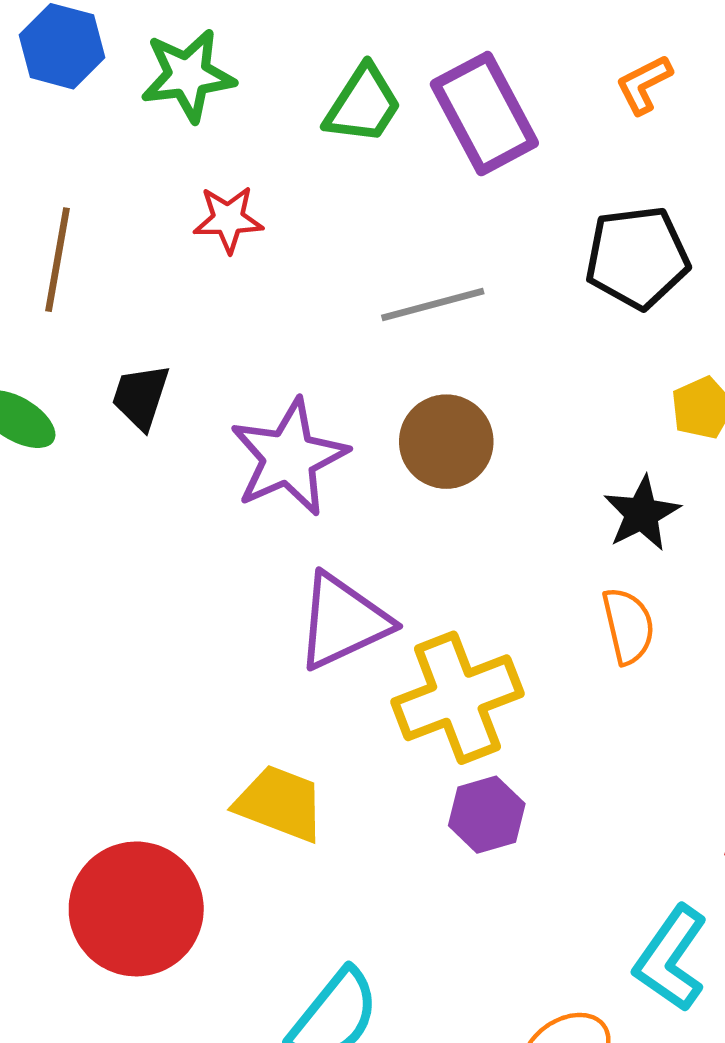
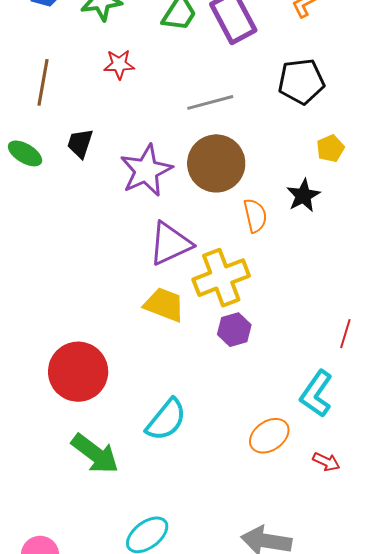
brown circle: (446, 442) -> (216, 163), size x1.4
orange semicircle: (628, 626) -> (255, 216), moved
yellow trapezoid: (280, 803) -> (164, 305), moved

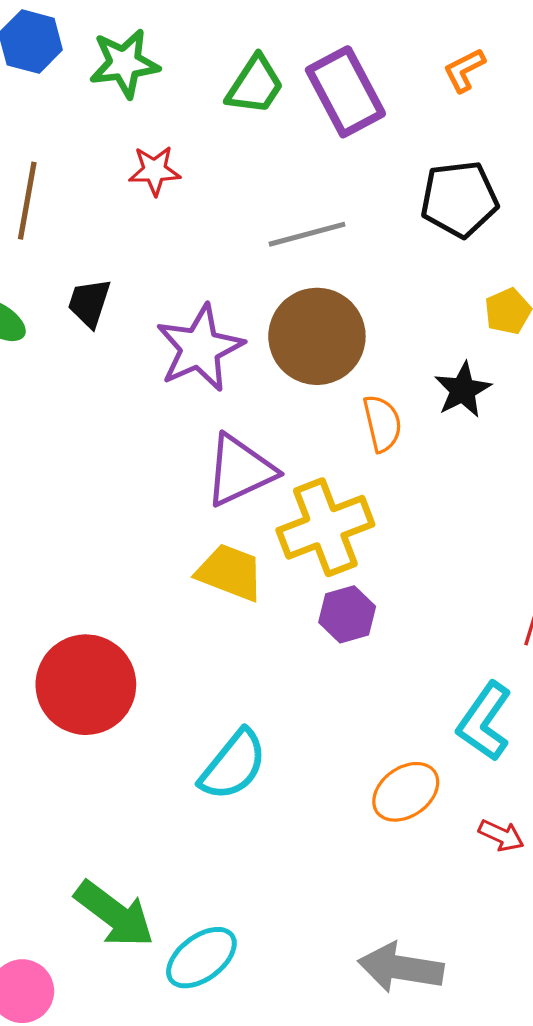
green arrow: (95, 454) -> (114, 914), moved

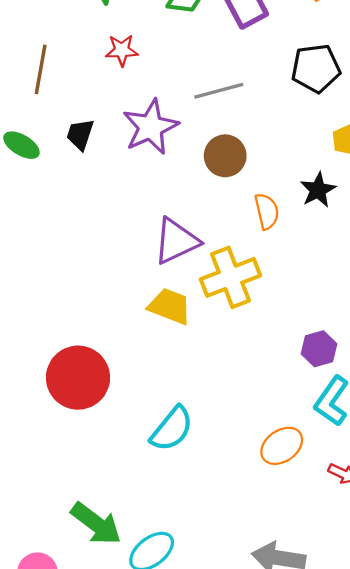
brown circle: (317, 336) -> (225, 156), size x0.7
purple star: (200, 348) -> (151, 127), moved
purple hexagon: (347, 614) -> (319, 349), moved

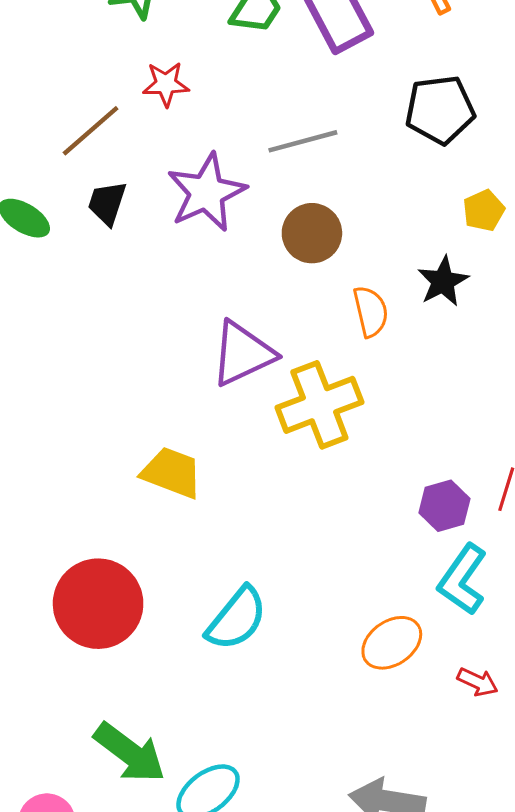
brown line: (41, 69) -> (91, 131), moved, turned 39
yellow trapezoid: (170, 306) -> (172, 473), moved
red circle: (78, 378) -> (98, 604), moved

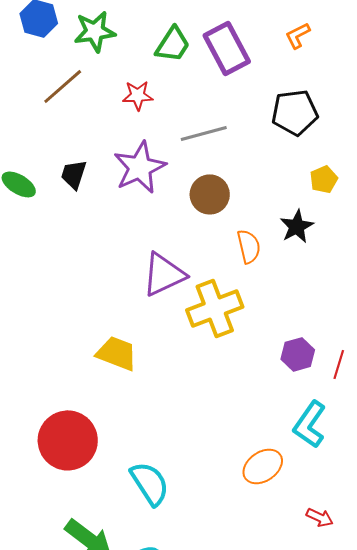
red star: (166, 84) -> (138, 95), moved
brown line: (91, 131) -> (63, 86), moved
purple hexagon: (444, 506) -> (298, 354), moved
cyan semicircle: (237, 619) -> (150, 483), moved, turned -72
red arrow: (478, 682) -> (320, 517), moved

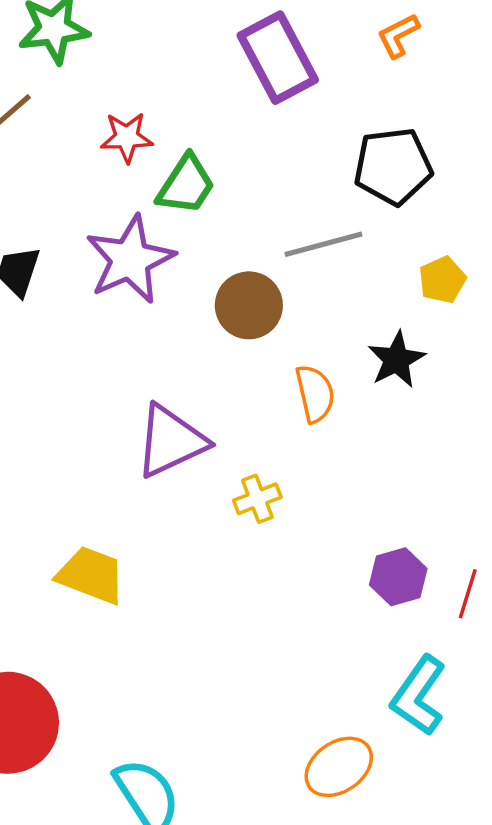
green trapezoid: (173, 44) -> (186, 185), moved
gray line: (204, 133) -> (324, 244), moved
yellow cross: (215, 308) -> (257, 499), size x0.5

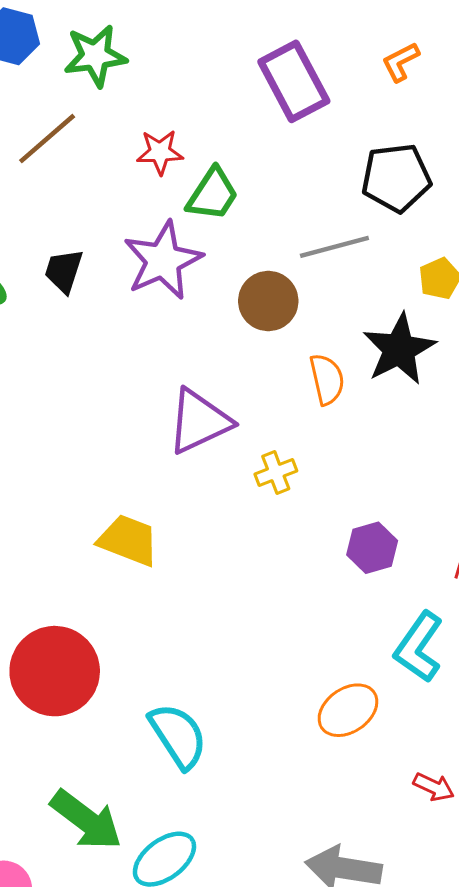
black star: (396, 360) -> (399, 349), size x1.4
purple hexagon: (398, 577) -> (372, 548), moved

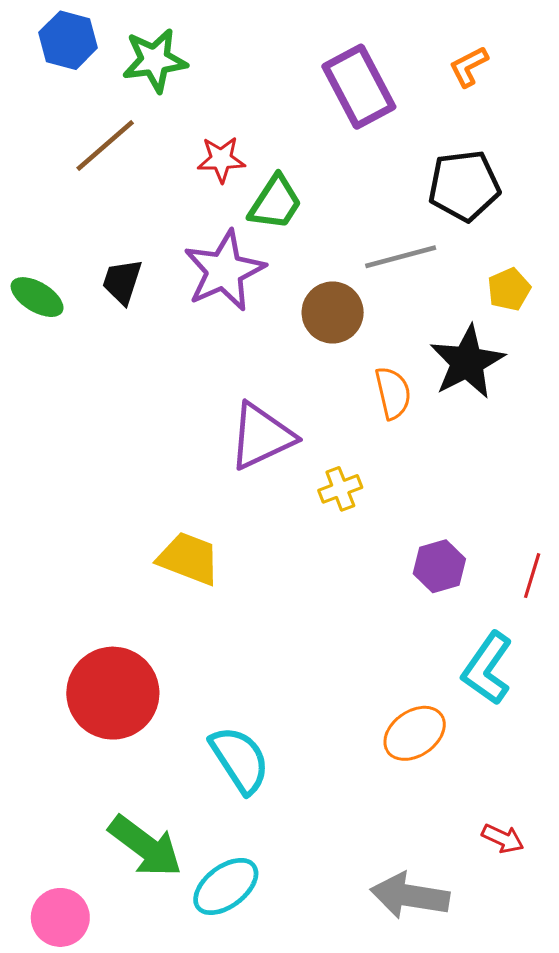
red arrow: (434, 787) -> (503, 839), moved

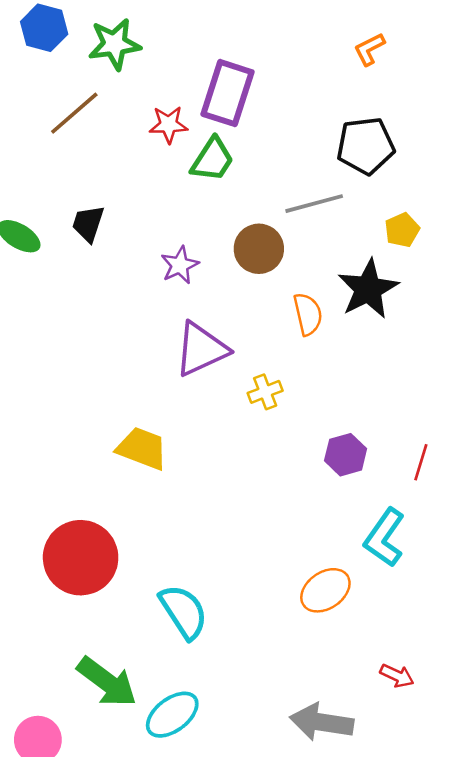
purple rectangle: (359, 87) -> (227, 93), moved, turned 46
purple star: (224, 271) -> (180, 265), moved, size x0.6

